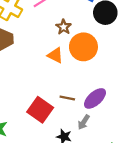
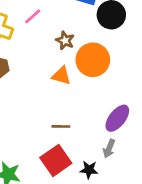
brown line: (67, 98) -> (61, 126), moved
red square: (40, 110) -> (56, 160), moved, turned 30

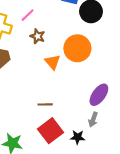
brown star: (65, 40) -> (38, 36), moved
orange triangle: (61, 76) -> (52, 62), turned 35
brown line: (61, 126) -> (45, 104), moved

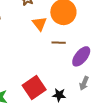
brown line: (45, 104) -> (59, 43), moved
gray arrow: (93, 120) -> (84, 83), moved

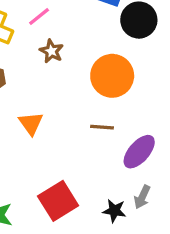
orange triangle: (40, 24) -> (31, 123), moved
black star: (59, 95) -> (114, 211), moved

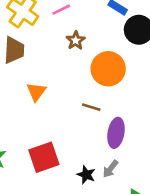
brown star: (51, 51) -> (76, 40), moved
purple ellipse: (139, 152) -> (116, 133), turned -44

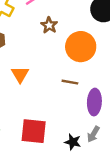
red square: (44, 157) -> (34, 131), turned 32

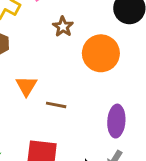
brown line: (70, 82) -> (56, 105), moved

